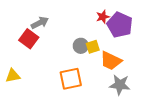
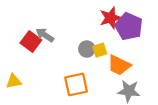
red star: (103, 17) -> (110, 18), size x1.5
gray arrow: (40, 23) -> (45, 35), moved, turned -120

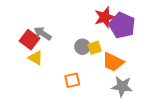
yellow triangle: (14, 81) -> (36, 58), moved, turned 42
orange square: (76, 85) -> (72, 80), size x0.7

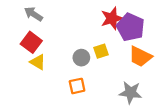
gray arrow: (43, 33) -> (33, 14), moved
gray circle: (82, 47) -> (81, 58), moved
orange trapezoid: (113, 62) -> (140, 57), moved

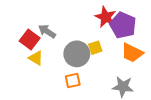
gray arrow: (33, 14) -> (47, 31), moved
red star: (112, 18) -> (105, 17), turned -30
gray circle: (81, 58) -> (77, 54), size x1.6

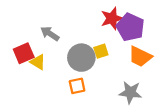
red star: (105, 17) -> (112, 18), turned 30
red square: (30, 40) -> (24, 53), moved, turned 30

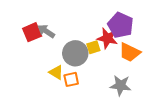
red star: (112, 18) -> (107, 38), moved, turned 30
red square: (24, 53) -> (32, 32), moved
yellow triangle: (38, 62) -> (56, 72), moved

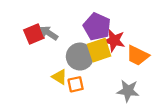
purple pentagon: (121, 25) -> (97, 27), moved
yellow square: (93, 47) -> (99, 50), size x1.6

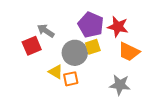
red square: (34, 34) -> (32, 46), moved
red star: (114, 40) -> (118, 27), moved
yellow square: (99, 50) -> (93, 47), size x0.7

